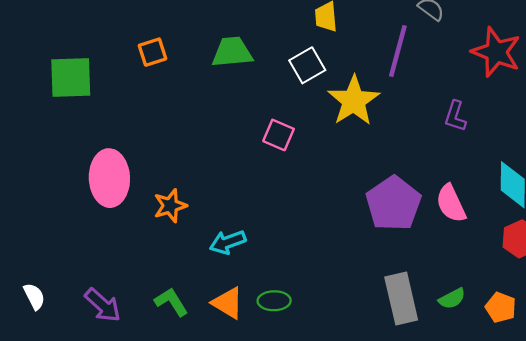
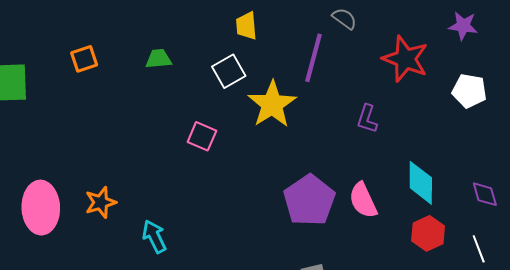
green trapezoid: (232, 52) -> (159, 59), size x0.7
pink ellipse: (109, 178) -> (41, 208), moved
cyan arrow: (228, 242) -> (154, 236), turned 84

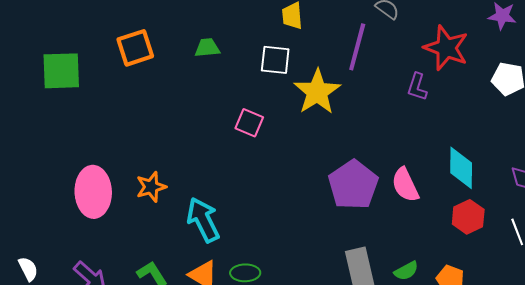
orange square: (84, 59) -> (135, 48), size x1.4
white square: (229, 71) -> (275, 60), turned 36
purple L-shape: (367, 119) -> (417, 87), moved
cyan arrow: (154, 236) -> (203, 220), size x1.4

